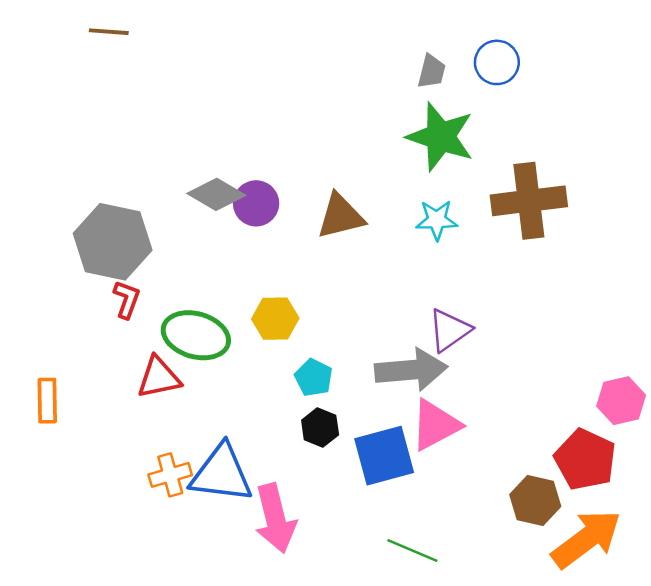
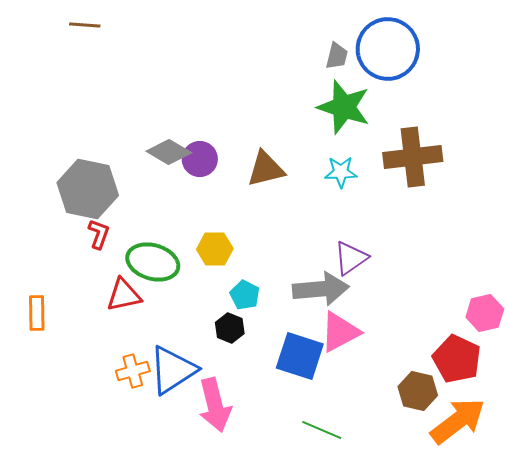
blue circle: (497, 62) -> (388, 49), size x1.8
black hexagon: (320, 427) -> (230, 328), moved
blue square: (384, 456) -> (300, 356), turned 33
blue triangle: (221, 474) -> (173, 370), turned -40

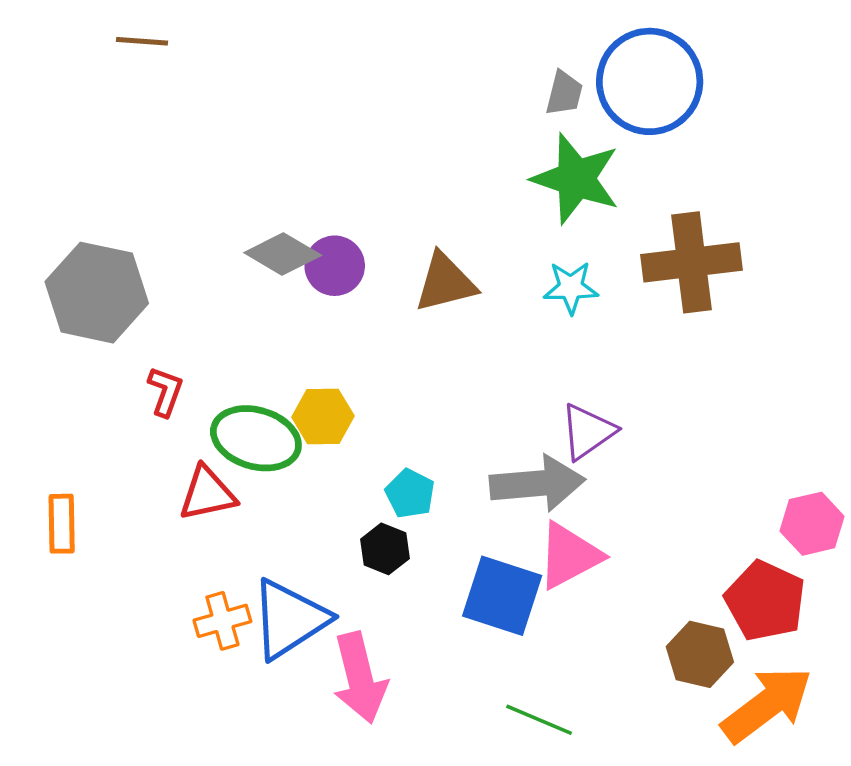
gray hexagon: (88, 189) -> (97, 293), moved
yellow hexagon: (215, 249) -> (323, 417), moved

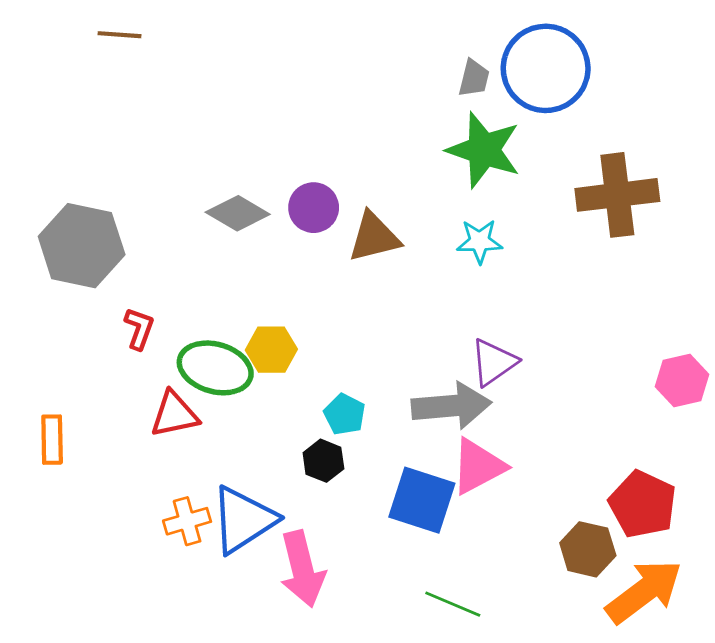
brown cross: (691, 262) -> (617, 195), moved
purple circle: (335, 266) -> (314, 208), moved
pink hexagon: (812, 524) -> (682, 381), moved

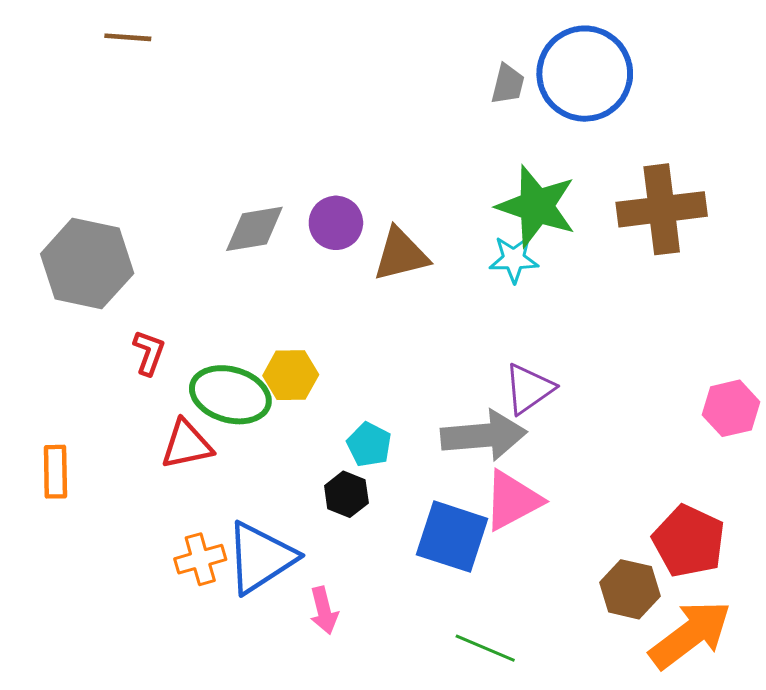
green star: (484, 150) -> (536, 206), moved
gray diamond: (238, 213) -> (254, 229), turned -40
pink arrow: (302, 569) -> (324, 610), size x0.6

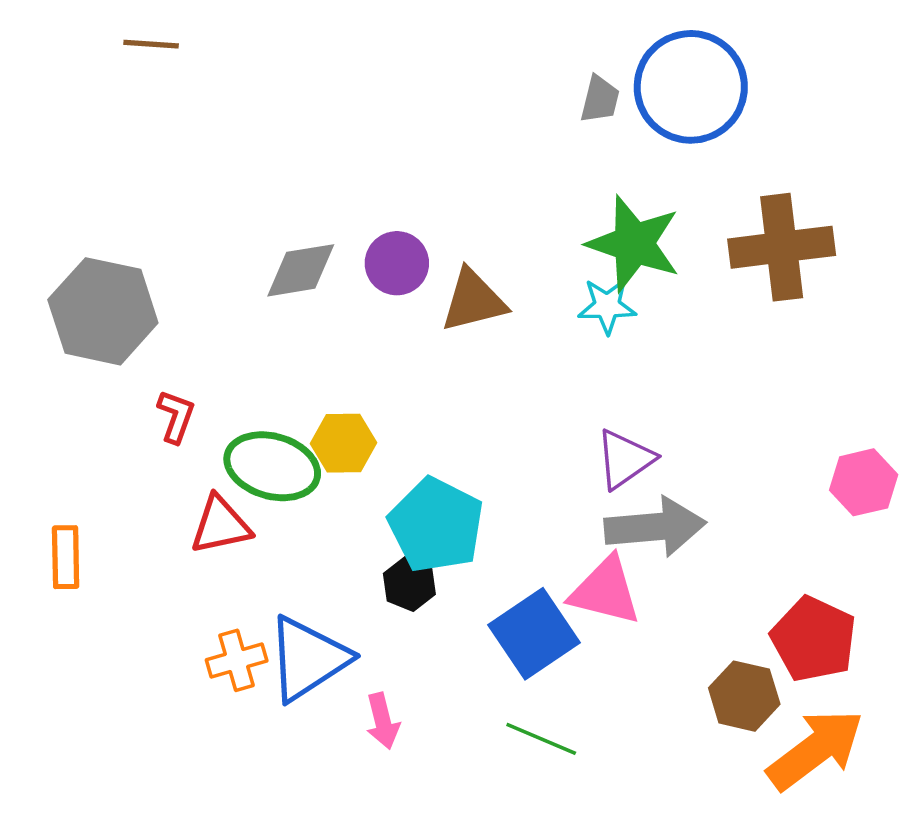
gray arrow: (484, 435) -> (655, 527), moved
cyan pentagon: (369, 445) -> (436, 525), size x1.8
pink triangle: (512, 500) -> (605, 591), turned 42
blue square: (452, 537) -> (534, 634), turned 38
green line: (485, 648) -> (541, 739), moved

